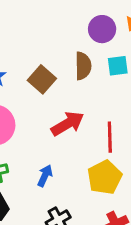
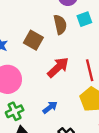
blue arrow: (45, 176) -> (50, 107), turned 40

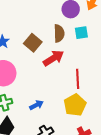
red arrow: (58, 67) -> (53, 58), moved

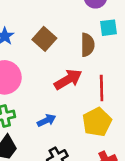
brown semicircle: (59, 33) -> (87, 45), moved
red arrow: (53, 58) -> (68, 79), moved

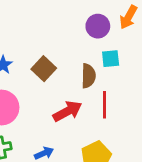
red line: (102, 88) -> (104, 105), moved

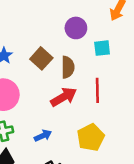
purple circle: (98, 26) -> (76, 28), moved
brown semicircle: (88, 76) -> (68, 67), moved

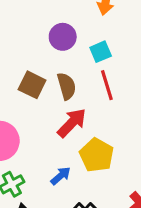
red line: (97, 90) -> (107, 85), moved
yellow pentagon: (91, 137) -> (97, 155), moved

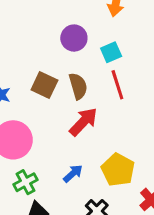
yellow pentagon: (97, 155) -> (118, 170), moved

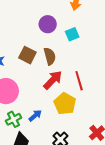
red line: (117, 85) -> (79, 81), moved
yellow pentagon: (118, 170) -> (65, 104), moved
blue arrow: (73, 174) -> (35, 116), moved

